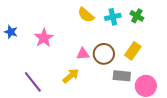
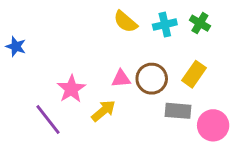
pink star: (44, 38) -> (71, 89), moved

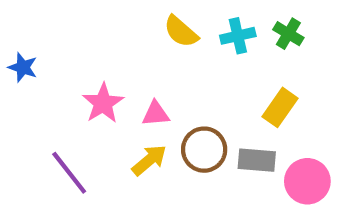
pink triangle: (121, 79) -> (156, 114), moved
brown circle: (152, 79) -> (204, 150), moved
pink star: (71, 89) -> (103, 103), moved

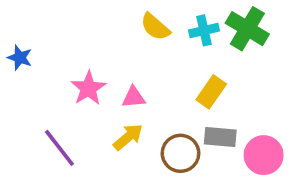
green cross: (288, 34) -> (247, 29), size x1.6
yellow rectangle: (280, 107) -> (211, 92), moved
brown circle: (204, 150) -> (181, 153), moved

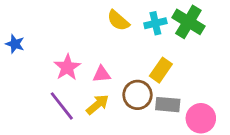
purple line: (59, 148) -> (62, 106), moved
brown circle: (181, 153) -> (137, 95), moved

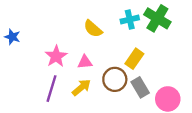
yellow semicircle: (118, 20) -> (93, 29), moved
gray rectangle: (168, 105) -> (140, 87), turned 54
purple line: (62, 106) -> (51, 89), turned 55

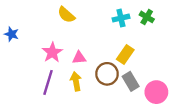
green cross: (157, 18) -> (147, 17), size x0.6
yellow semicircle: (93, 29) -> (66, 15), moved
yellow arrow: (81, 87) -> (76, 81), turned -60

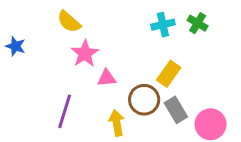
yellow semicircle: (66, 15) -> (69, 22), moved
pink star: (52, 52) -> (85, 53), moved
yellow arrow: (76, 81) -> (117, 123), moved

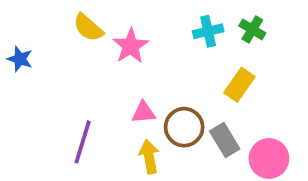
pink star: (85, 53) -> (131, 46), moved
yellow rectangle: (169, 74) -> (239, 85), moved
pink triangle: (107, 78) -> (144, 112), moved

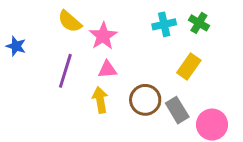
pink triangle: (144, 112) -> (107, 69), moved
purple line: (83, 142) -> (65, 71), moved
yellow arrow: (149, 157) -> (100, 100), moved

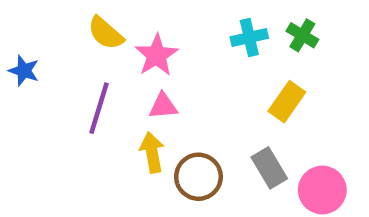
brown circle: (145, 100) -> (198, 177), moved

